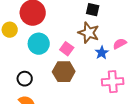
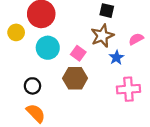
brown star: (89, 33) -> (102, 36), turned 30
pink semicircle: (120, 44) -> (136, 39), moved

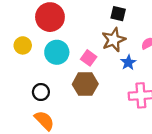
yellow circle: (16, 32) -> (23, 45), moved

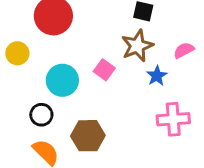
cyan circle: (57, 52) -> (62, 80), moved
brown hexagon: (85, 84) -> (88, 136), moved

